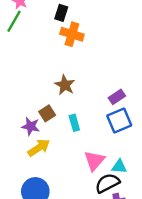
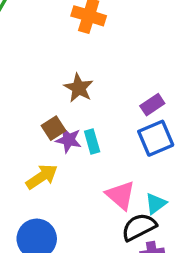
purple star: (31, 126) -> (69, 140), moved
pink triangle: (94, 161) -> (121, 195), turned -30
cyan triangle: (119, 167) -> (156, 204), turned -42

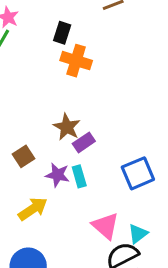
purple rectangle: (152, 105) -> (84, 142), moved
brown square: (53, 128) -> (24, 156), moved

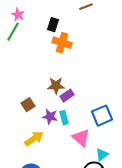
brown star: (67, 127) -> (56, 86), turned -30
pink triangle: (105, 226) -> (81, 138), moved

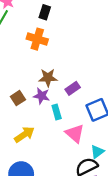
orange cross: (62, 43) -> (37, 39), moved
purple rectangle: (67, 96) -> (73, 88), moved
purple star: (50, 117) -> (42, 96), moved

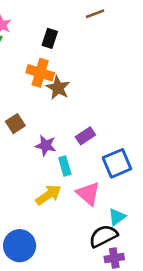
brown star: (48, 78) -> (58, 88), moved, turned 30
brown square: (18, 98) -> (15, 124), moved
yellow arrow: (24, 135) -> (48, 195), moved

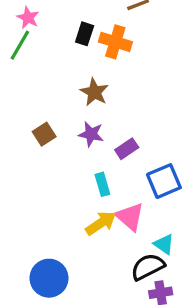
orange cross: (40, 73) -> (115, 42), moved
purple star: (46, 145) -> (91, 134), moved
yellow arrow: (48, 195) -> (101, 223), moved
cyan triangle: (117, 217) -> (164, 244), turned -48

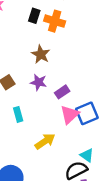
cyan rectangle: (102, 184) -> (18, 114), moved
pink triangle: (130, 217) -> (70, 114), moved, turned 36

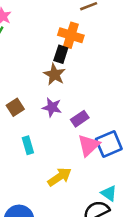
black rectangle: (34, 16) -> (61, 54), moved

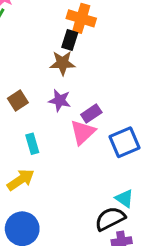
brown star: (54, 74) -> (63, 63), turned -30
pink triangle: (89, 145) -> (83, 132), moved
yellow arrow: (60, 177) -> (21, 180), moved

